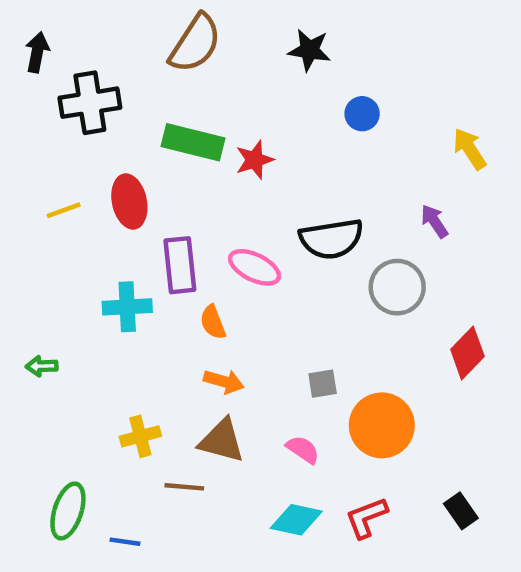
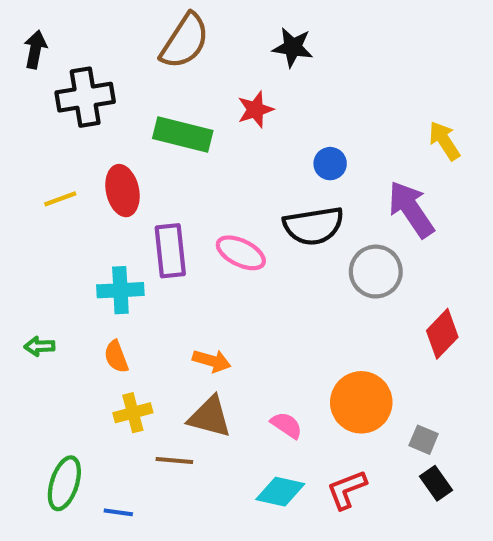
blue circle: (362, 114) -> (330, 164), moved
red star: (255, 160) -> (255, 110), moved
purple arrow: (434, 221) -> (411, 209), size x1.8
orange semicircle: (213, 322) -> (116, 357), moved
gray square: (323, 384) -> (424, 440), moved, turned 32

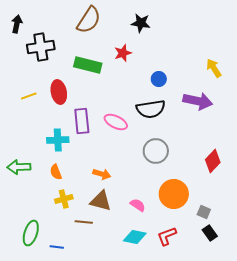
purple arrow: (411, 209) -> (198, 101), turned 136
gray circle: (376, 272) -> (156, 151), moved
green arrow: (39, 346) -> (19, 167), size x1.6

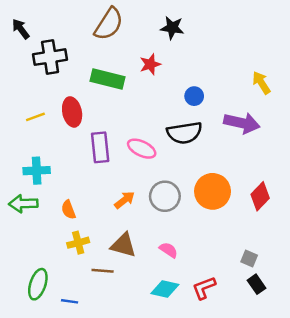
black arrow: (17, 24) -> (21, 29), turned -48
cyan cross: (58, 140) -> (37, 171), moved
gray circle: (156, 151) -> (165, 196), moved
orange arrow: (102, 174) -> (125, 200), moved, turned -54
orange circle: (174, 194) -> (213, 191), moved

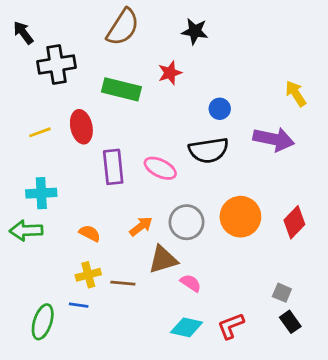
orange semicircle: (68, 210) -> (90, 233), moved, turned 138
brown triangle: (123, 245) -> (163, 260), moved, turned -32
brown line: (103, 271) -> (123, 283), moved
blue line: (70, 301) -> (79, 305), moved

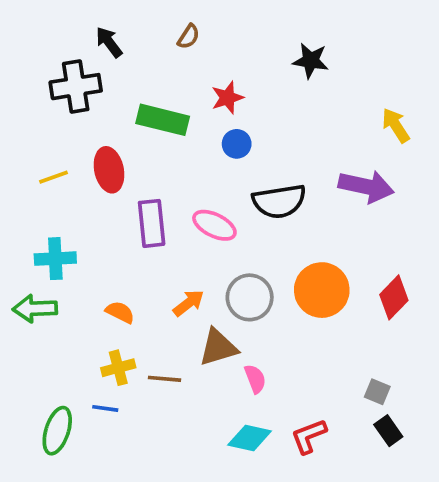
brown semicircle: (123, 27) -> (189, 37), moved, size x0.5
black star: (195, 31) -> (311, 61), moved
black arrow: (23, 33) -> (109, 42), moved
blue circle: (220, 109) -> (237, 144), moved
pink semicircle: (191, 283) -> (255, 379), turned 35

